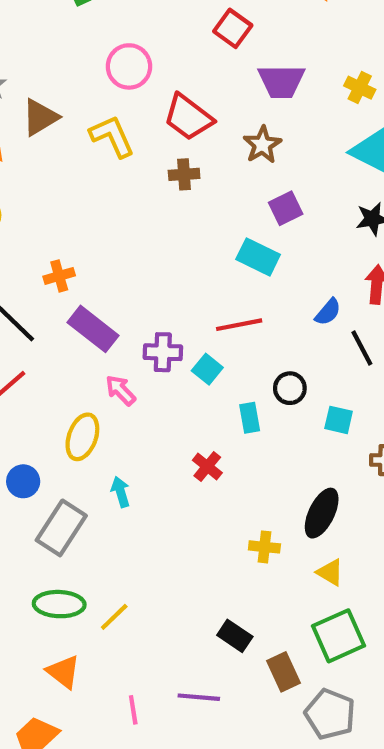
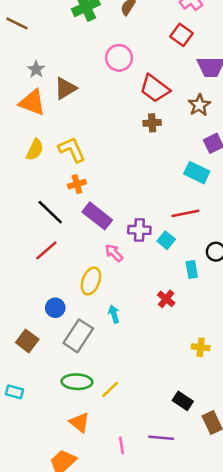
yellow L-shape: (112, 136) -> (72, 150), moved

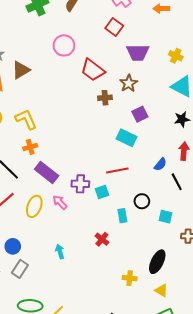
brown cross: (152, 123) -> (105, 98), moved
cyan square: (166, 240) -> (102, 192), turned 32
yellow ellipse: (91, 281) -> (34, 206), moved
gray rectangle: (78, 336) -> (20, 269), moved, size x0.7

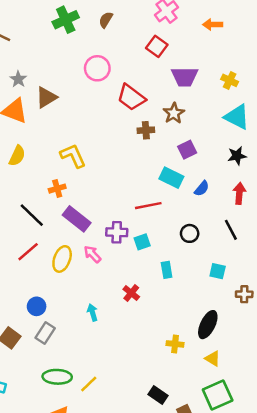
yellow L-shape: (26, 119) -> (73, 156), moved
blue semicircle: (160, 164) -> (202, 189), moved
red line: (117, 170) -> (148, 206), moved
black circle: (142, 201) -> (190, 233), moved
red cross: (102, 239) -> (131, 293), moved

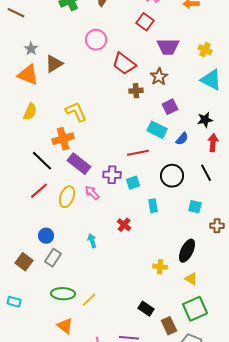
black star: (237, 156) -> (205, 120), moved
orange cross: (57, 189) -> (63, 139), size x1.5
black circle: (190, 233) -> (172, 176), size x1.5

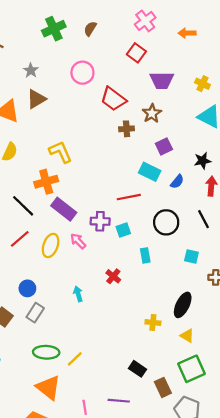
gray star: (31, 49) -> (31, 70), moved
orange triangle: (65, 326) -> (48, 387), size x1.4

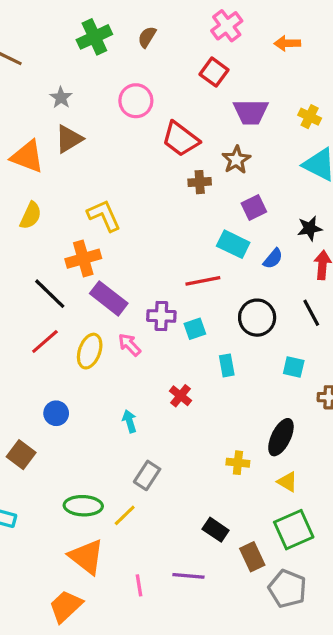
gray rectangle: (35, 313) -> (147, 475), moved

